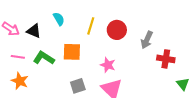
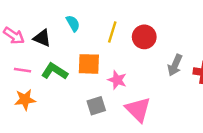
gray arrow: (147, 40) -> (175, 65), moved
pink star: (108, 65) -> (117, 80), moved
orange star: (20, 81) -> (25, 100), turned -30

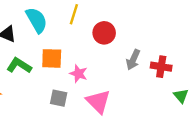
cyan semicircle: (73, 23) -> (37, 20), size x1.6
yellow line: (112, 32) -> (74, 14), moved
gray square: (96, 106) -> (59, 98), turned 30

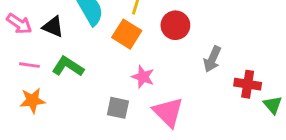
orange square: (52, 58) -> (127, 34), moved, turned 30
red cross: (161, 67) -> (248, 84), moved

